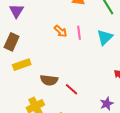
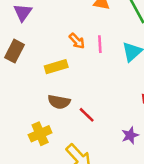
yellow rectangle: (22, 65) -> (56, 67), moved

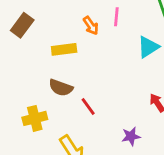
pink line: (100, 44) -> (116, 17), moved

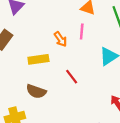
red line: (88, 106) -> (72, 77), moved

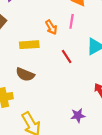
red line: (72, 77) -> (67, 56), moved

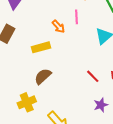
red line: (67, 56) -> (93, 76), moved
brown semicircle: (25, 74) -> (43, 76), turned 126

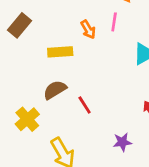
red line: (93, 76) -> (85, 105), moved
yellow cross: (27, 102) -> (27, 119), turned -30

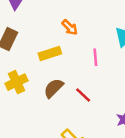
pink line: (114, 22) -> (95, 57), moved
yellow cross: (27, 119) -> (17, 82), moved, turned 30

